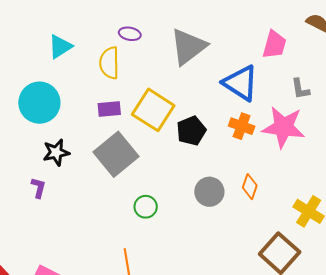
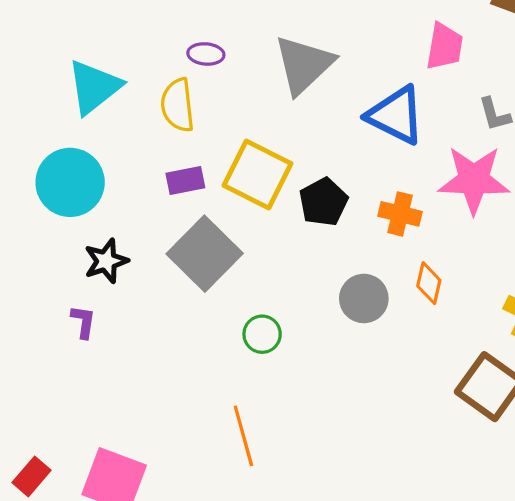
cyan triangle: (60, 47) -> (94, 87), size x1.4
orange cross: (242, 126) -> (400, 214), moved

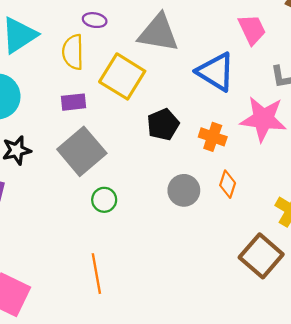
pink trapezoid: (444, 46) -> (252, 29), turned -40
gray triangle: (304, 65) -> (158, 33), turned 48
yellow square: (258, 175) -> (122, 76), moved
green circle: (262, 334) -> (104, 200), moved

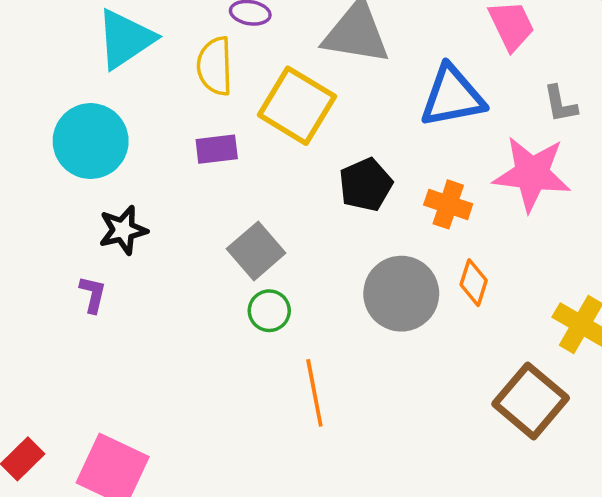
blue triangle: (216, 72) -> (452, 96), turned -42
gray square: (82, 151) -> (256, 251), moved, size x0.7
gray circle: (184, 190) -> (401, 294), size x1.4
orange line: (96, 274) -> (314, 393), moved

